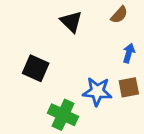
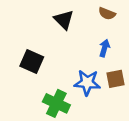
brown semicircle: (119, 15) -> (107, 14), turned 70
blue arrow: (129, 53) -> (104, 48), moved

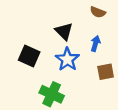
black triangle: (64, 20) -> (64, 31), moved
blue star: (87, 83) -> (67, 59), moved, turned 30

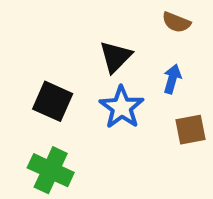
black triangle: (64, 31) -> (115, 57), turned 30
green cross: (52, 94) -> (51, 170), moved

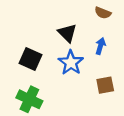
black triangle: (115, 57) -> (67, 33), turned -30
brown square: (190, 130) -> (105, 85), moved

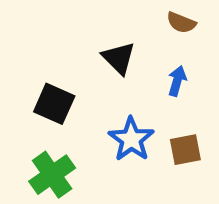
blue star: (71, 63) -> (131, 139), moved
green cross: (29, 99) -> (52, 175), turned 30

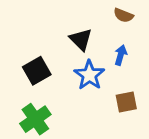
black square: (54, 104) -> (37, 71), turned 36
blue star: (131, 139) -> (89, 75), moved

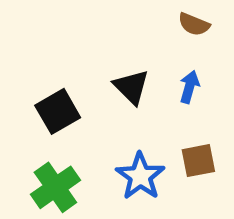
black triangle: (81, 39) -> (131, 87), moved
blue star: (89, 75) -> (140, 176), moved

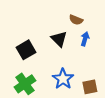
brown semicircle: (194, 24) -> (76, 20), moved
brown square: (198, 161) -> (90, 87), moved

